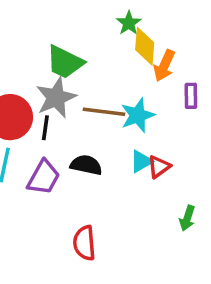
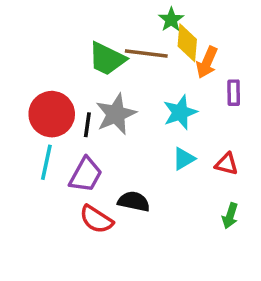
gray star: (56, 98) -> (116, 114), moved
brown line: (104, 112) -> (146, 53), moved
black semicircle: (86, 165) -> (134, 201), moved
red triangle: (159, 167) -> (227, 164), moved, turned 50
red semicircle: (84, 243) -> (96, 219), moved, turned -52

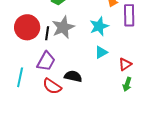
purple rectangle: (234, 93) -> (129, 15), size x1.5
cyan line: (46, 162) -> (20, 77), moved
red triangle: (227, 164) -> (125, 64), moved, turned -48

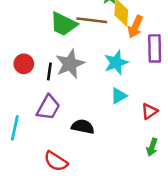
red circle: (27, 27) -> (24, 64), size x0.6
green arrow: (127, 84) -> (152, 147), moved
red semicircle: (52, 86) -> (56, 161), moved

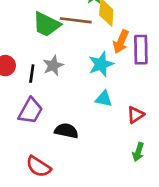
orange arrow: (135, 27) -> (121, 42), moved
gray star: (70, 64) -> (53, 66), size x0.7
cyan triangle: (119, 96) -> (104, 99), turned 42

